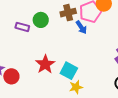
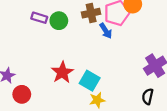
purple rectangle: (22, 27) -> (39, 18), moved
red circle: (11, 76) -> (22, 94), moved

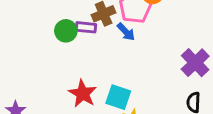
purple rectangle: (39, 18) -> (86, 27), moved

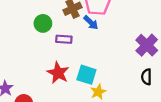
purple rectangle: (86, 27) -> (64, 39), moved

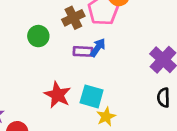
blue arrow: (91, 23) -> (98, 48), moved, turned -98
purple rectangle: (64, 39) -> (83, 51), moved

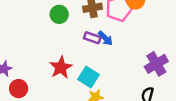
blue arrow: (98, 48) -> (105, 38), turned 84

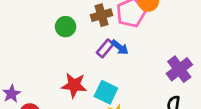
purple rectangle: (92, 38) -> (105, 48), turned -63
red star: (61, 67) -> (74, 85), turned -30

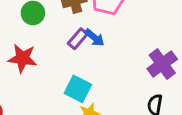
red star: (74, 85) -> (22, 58), moved

